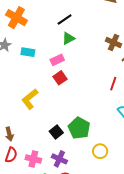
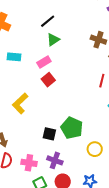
black square: (56, 132) -> (49, 134), turned -32

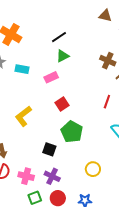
red square: (48, 80) -> (62, 104), moved
green pentagon: (72, 128) -> (72, 132), moved

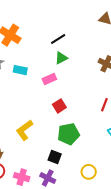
yellow L-shape: (23, 116) -> (24, 130), moved
green pentagon: (72, 132) -> (69, 134), turned 30
black square: (49, 149) -> (55, 157), moved

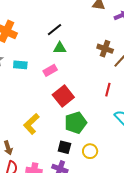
green triangle: (61, 58) -> (60, 48), turned 32
red square: (59, 106) -> (63, 96), size x1.5
yellow circle: (89, 172) -> (90, 151), moved

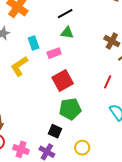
cyan rectangle: (20, 65) -> (34, 43), moved, turned 56
yellow L-shape: (31, 124) -> (19, 66), moved
yellow circle: (90, 151) -> (82, 148), moved

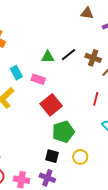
black line: (65, 14) -> (69, 55), moved
pink rectangle: (54, 53) -> (38, 79), turned 48
yellow circle: (82, 148) -> (80, 157), moved

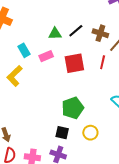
pink rectangle: (38, 79) -> (46, 56), turned -40
red line: (96, 99) -> (103, 62), moved
red square: (51, 105) -> (74, 63), moved, turned 30

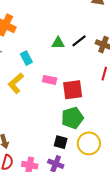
pink rectangle: (46, 56) -> (50, 80), moved, turned 32
red square: (74, 63) -> (73, 90), moved
yellow circle: (90, 133) -> (89, 143), size x1.5

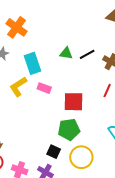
cyan rectangle: (26, 58) -> (33, 63), size x1.5
pink rectangle: (50, 80) -> (44, 88), moved

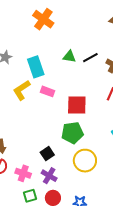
orange cross: (17, 27) -> (43, 19), moved
black square: (54, 152) -> (47, 154), moved, turned 32

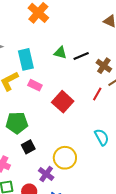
red square: (77, 105) -> (63, 102), turned 35
green pentagon: (72, 133) -> (17, 123), moved
purple cross: (49, 176) -> (46, 174), moved

